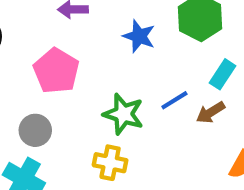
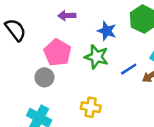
green star: (123, 114) -> (96, 57), moved
gray circle: (35, 130) -> (44, 77), moved

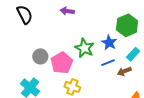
blue star: (107, 31) -> (109, 43), moved
pink pentagon: (57, 53) -> (62, 63), moved

